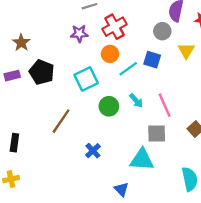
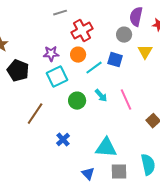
purple star: (79, 33) -> (51, 54), moved
gray square: (157, 134) -> (119, 172), moved

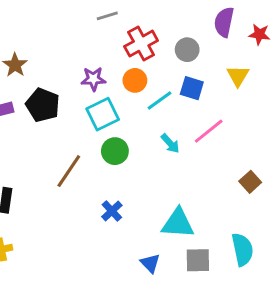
gray circle: (124, 35) -> (187, 50), moved
pink line: (126, 100) -> (209, 131), moved, turned 75
green circle: (77, 101) -> (115, 151), moved

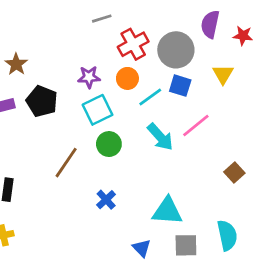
gray circle: (187, 50) -> (176, 50), size x1.6
cyan arrow: (170, 143) -> (160, 137), size x1.5

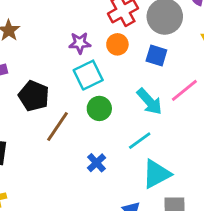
blue square: (180, 86) -> (156, 56), moved
cyan line: (150, 97) -> (140, 141), moved
black pentagon: (42, 101) -> (34, 96), moved
cyan triangle: (167, 211) -> (156, 174), turned -32

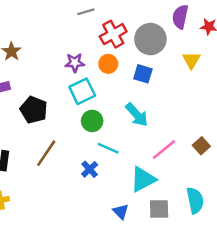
pink line: (184, 90) -> (164, 149), moved
brown line: (57, 127) -> (46, 153), moved
cyan line: (140, 141) -> (108, 148), moved, turned 60

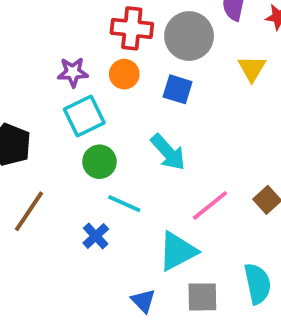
red cross: (113, 34) -> (132, 28), turned 35

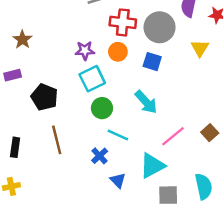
brown line: (29, 211) -> (57, 140), turned -48
blue triangle: (143, 301) -> (118, 180), moved

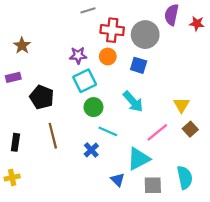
yellow triangle: (200, 48) -> (181, 105), moved
blue triangle: (118, 180) -> (118, 180), moved

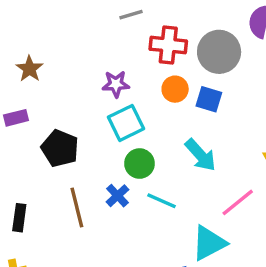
orange circle: (108, 57) -> (175, 89), moved
blue cross: (91, 150) -> (117, 196), moved

